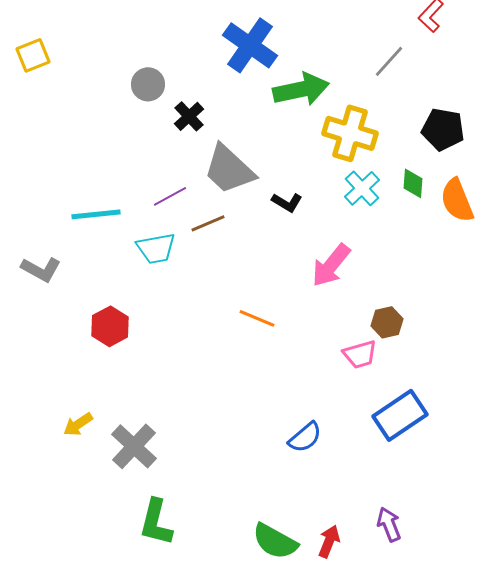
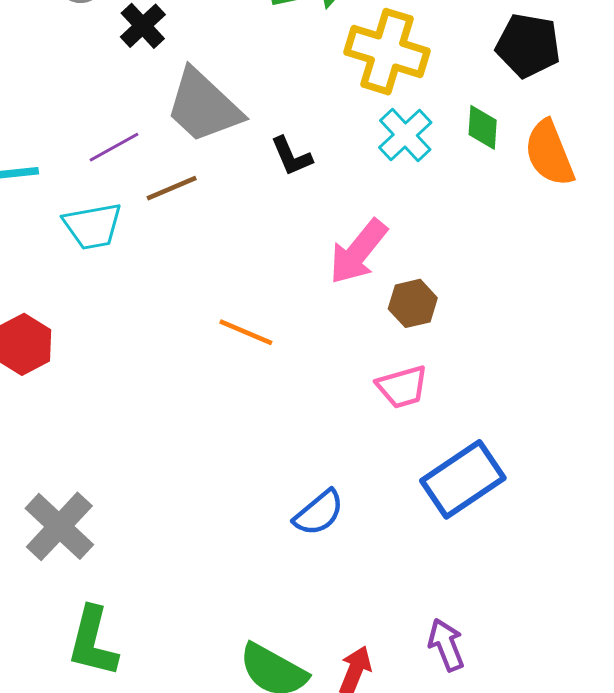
black L-shape: (287, 202) -> (291, 156), turned 36
brown hexagon: (387, 322) -> (413, 303), moved

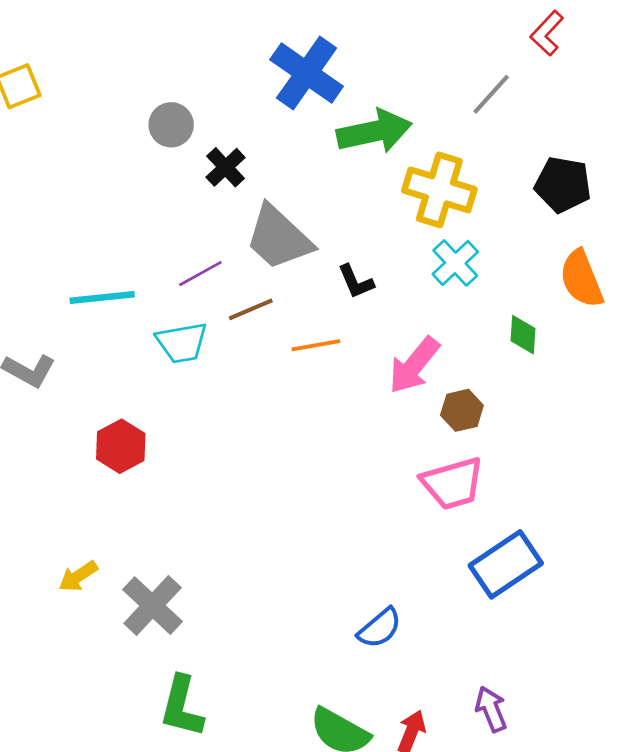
green diamond: (483, 127) -> (523, 335), moved
orange line: (246, 332) -> (316, 345), moved, turned -33
pink trapezoid: (402, 387) -> (453, 483), size x1.4
blue semicircle: (319, 513) -> (380, 628), moved

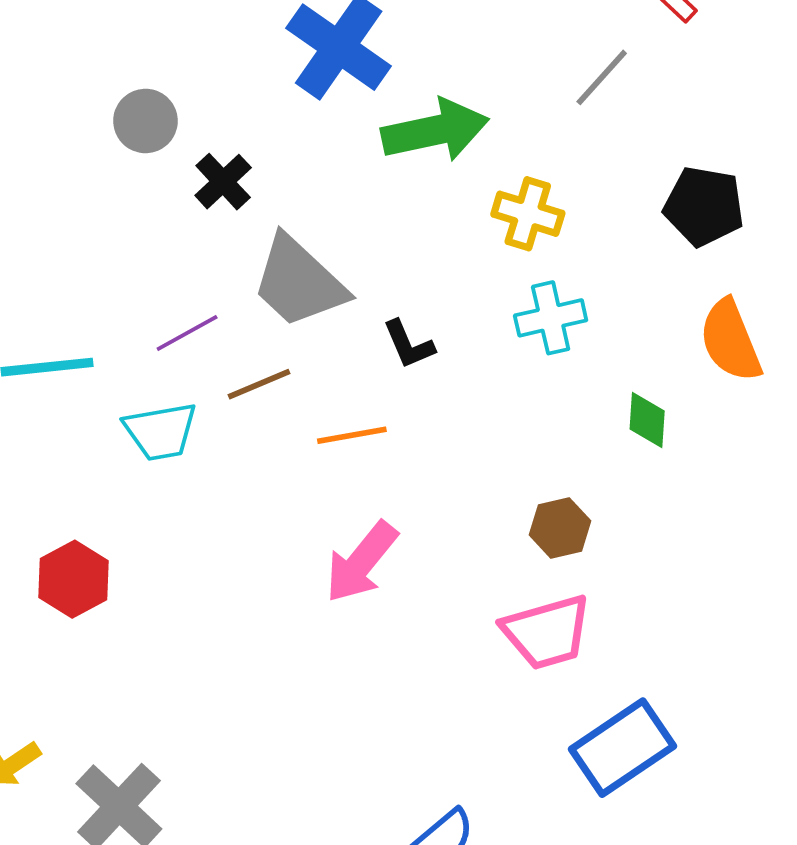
yellow cross: (439, 190) -> (528, 214), size x0.7
cyan cross: (455, 263) -> (551, 318), turned 30
pink arrow: (414, 365) -> (361, 562), moved

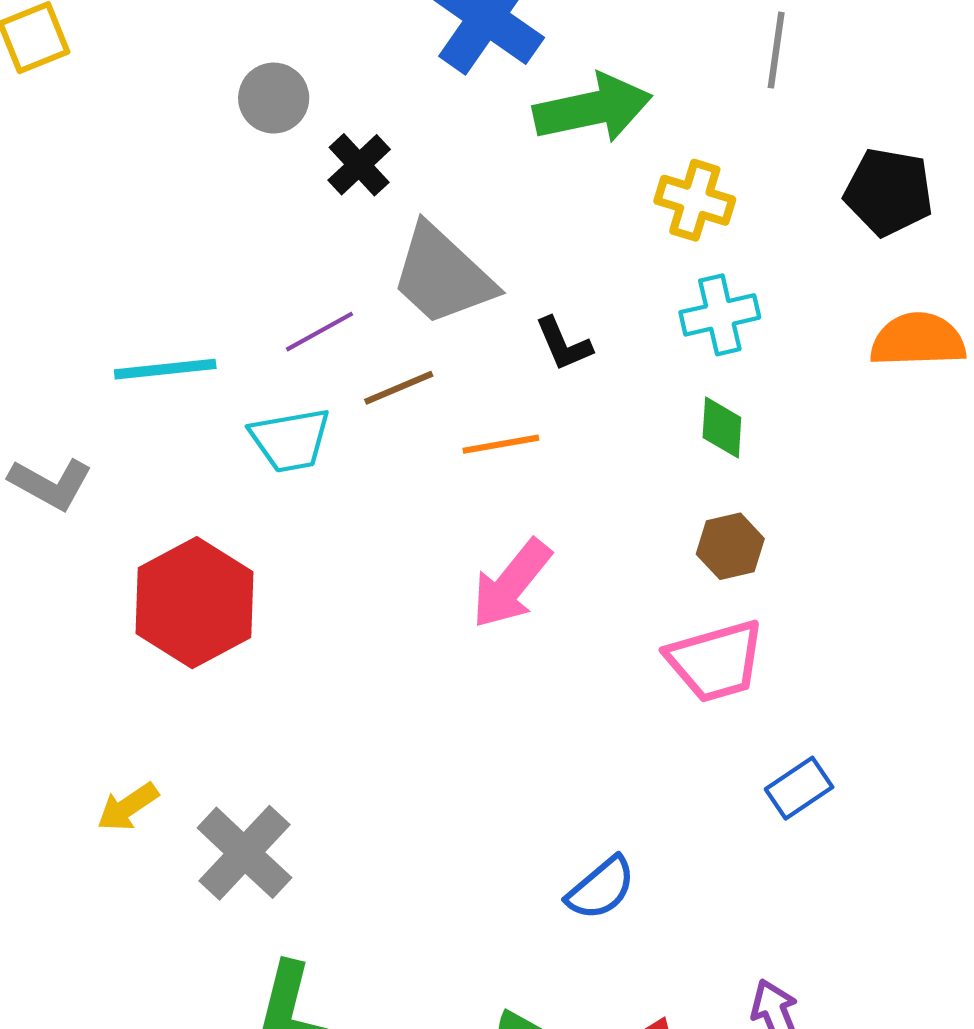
gray line: (602, 77) -> (776, 50), turned -34
orange semicircle: (730, 341) -> (918, 340), turned 110
green diamond: (647, 420) -> (722, 427), moved
red hexagon: (74, 579) -> (194, 603), size x1.5
blue rectangle: (623, 748) -> (799, 788), size x0.6

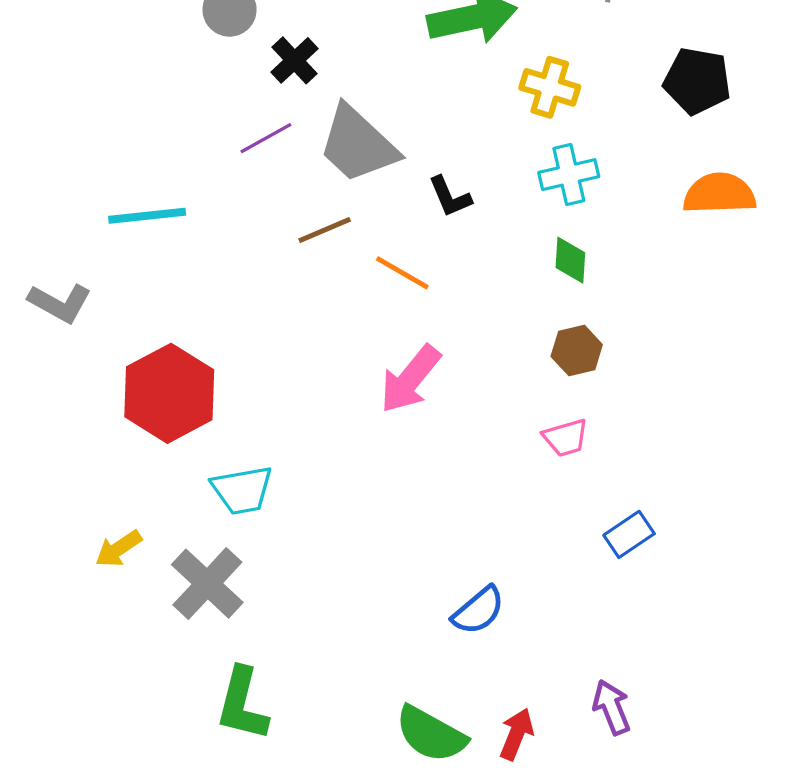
purple line: (320, 332) -> (266, 138), moved
cyan trapezoid: (290, 440) -> (242, 490), moved
orange line: (501, 444) -> (402, 273), turned 40
pink trapezoid: (716, 661) -> (566, 438), size x0.6

